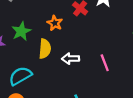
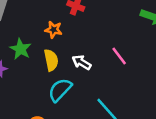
white arrow: (71, 59) -> (82, 62), turned 49
cyan semicircle: (20, 76) -> (60, 90), moved

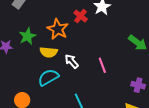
orange star: (54, 30) -> (58, 29), size x1.5
yellow semicircle: (51, 60) -> (49, 52), turned 90

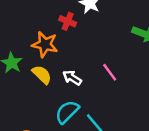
yellow semicircle: (49, 52) -> (42, 75), turned -126
cyan semicircle: (48, 77) -> (67, 112), moved

